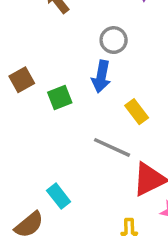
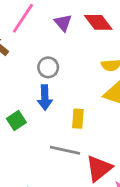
yellow rectangle: (137, 112) -> (78, 119), turned 54

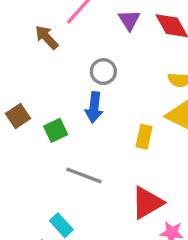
yellow rectangle: (78, 119) -> (144, 137), moved
gray line: (65, 150) -> (84, 175), moved

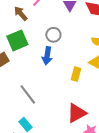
green square: (56, 130) -> (17, 40), moved, size x1.5
gray line: (84, 175) -> (28, 95), moved, turned 30

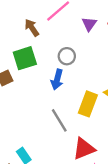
yellow rectangle: (76, 74) -> (88, 104), size x1.5
gray line: (28, 95) -> (59, 120), moved

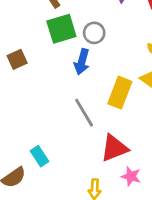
green square: (25, 58) -> (61, 29), moved

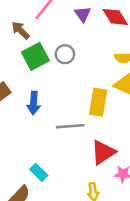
blue arrow: (82, 62) -> (34, 103), moved
gray line: (84, 113) -> (70, 126), turned -52

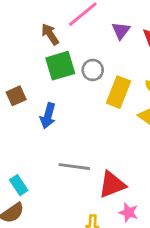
yellow rectangle: (98, 102) -> (119, 92), moved
gray line: (70, 126) -> (74, 167), moved
cyan rectangle: (39, 172) -> (19, 185), moved

